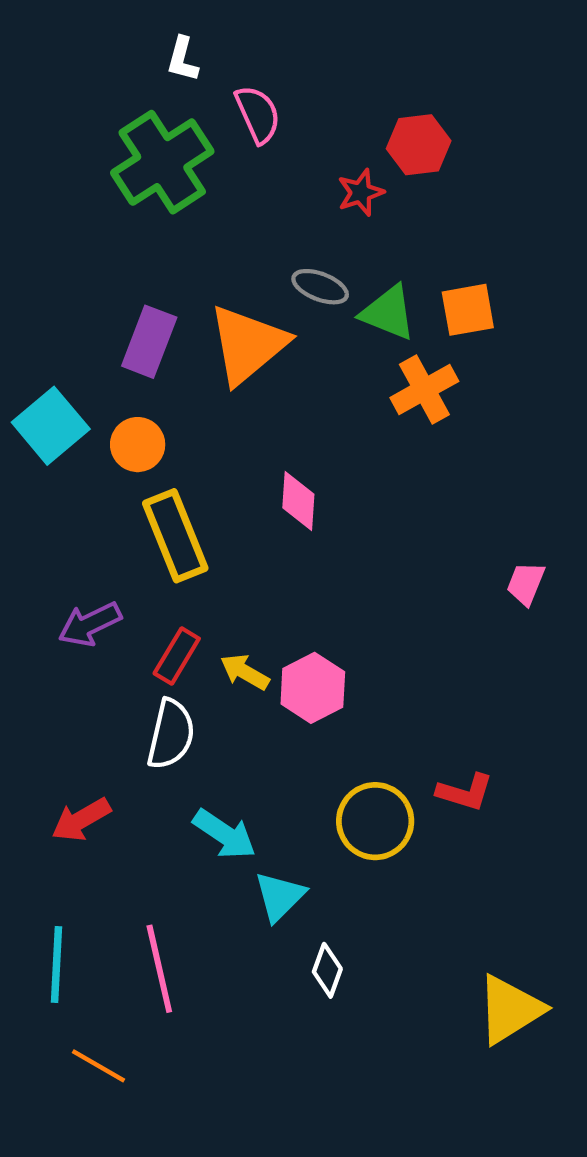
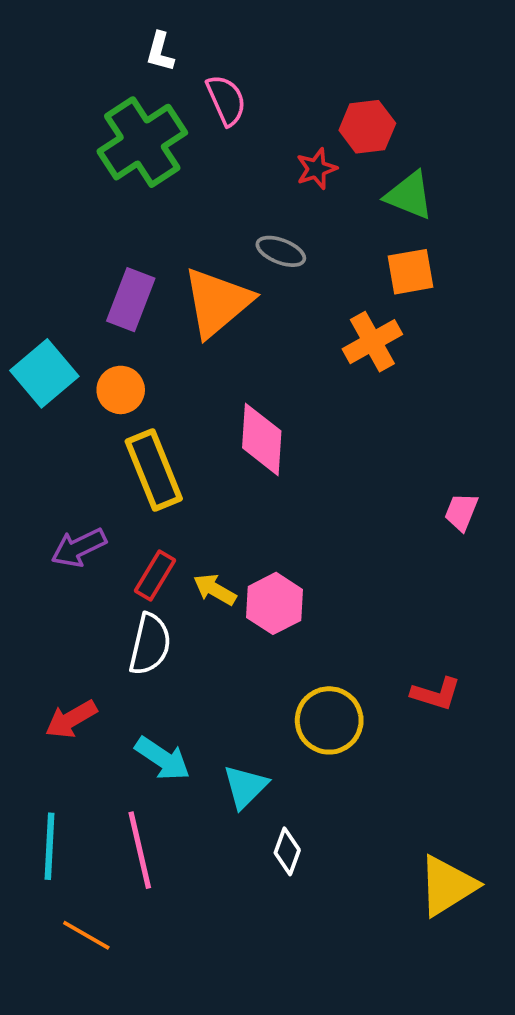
green triangle: (388, 313) -> (409, 195), moved
pink diamond: (298, 501) -> (262, 439), size x1.4
red L-shape: (465, 792) -> (436, 694), moved
cyan arrow: (224, 834) -> (163, 759), moved

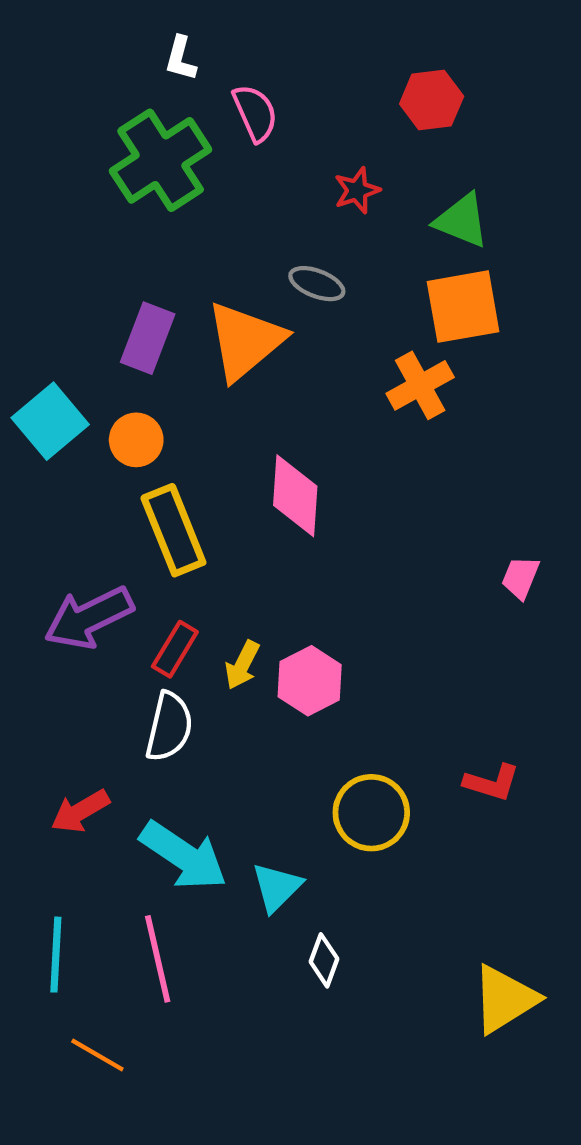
red hexagon: (367, 127) -> (432, 100), moved
orange square: (411, 272) -> (463, 307), size x1.4
purple arrow: (79, 548) -> (89, 618), size x1.4
yellow arrow: (215, 589) -> (242, 665), turned -93
cyan arrow: (163, 759) -> (183, 856), size x1.4

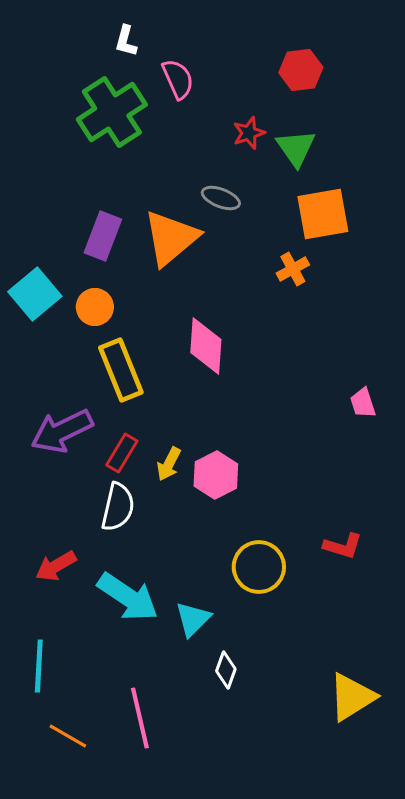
green triangle: (462, 221) -> (296, 148), moved, turned 33
orange cross: (420, 385) -> (293, 269), size x0.7
pink trapezoid: (520, 578) -> (363, 403), turned -40
pink line: (158, 959) -> (140, 718), moved

